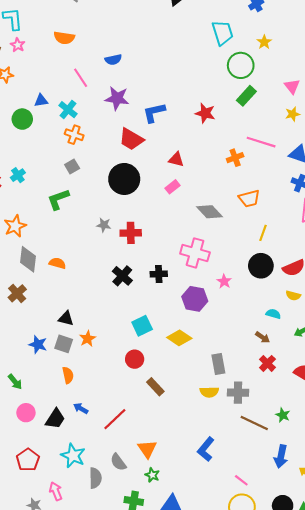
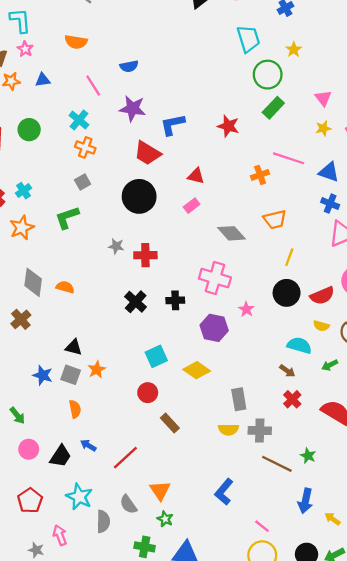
blue triangle: (41, 101) -> (43, 80), moved
orange star: (15, 226) -> (22, 228), moved
cyan semicircle: (273, 314) -> (299, 345), size x1.5

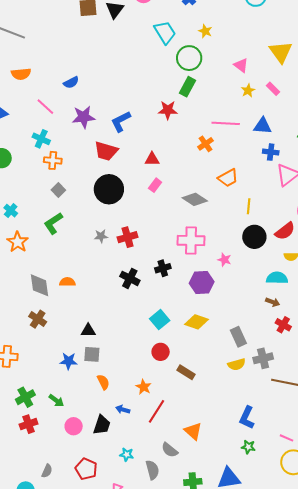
green rectangle: (273, 108) -> (187, 87), moved
orange star: (97, 370) -> (144, 387), moved
cyan star: (79, 497) -> (127, 455), size x0.6
green star: (165, 519) -> (248, 447), moved

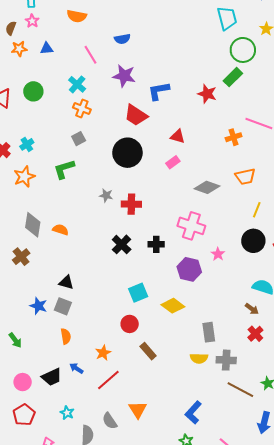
gray diamond: (195, 199) -> (207, 187), turned -30
black trapezoid: (102, 425) -> (52, 377), turned 30
pink circle: (74, 426) -> (23, 382), moved

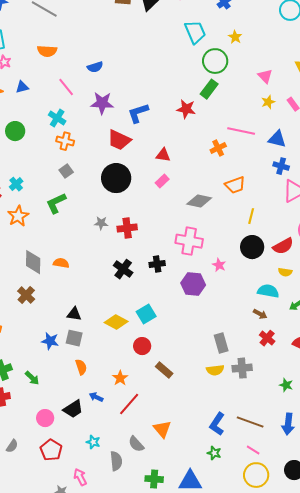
yellow diamond: (173, 306) -> (116, 322), moved
brown line: (240, 390) -> (250, 422), moved

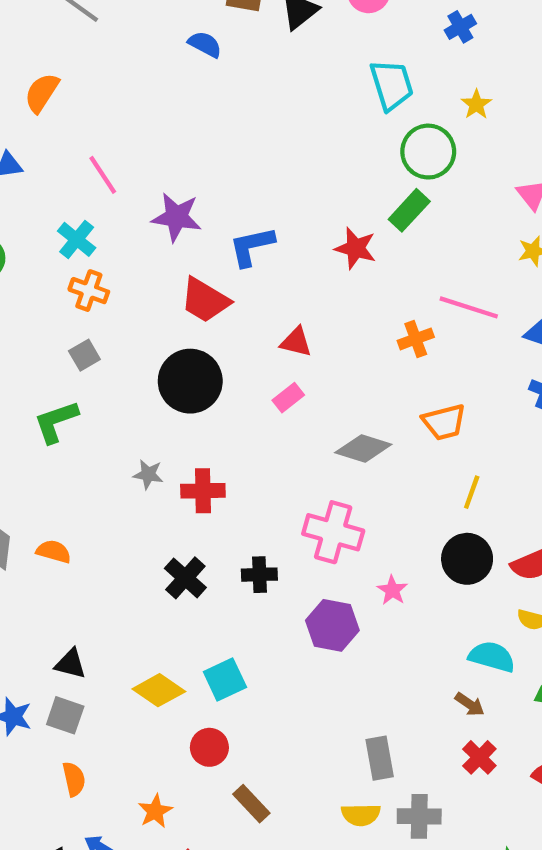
orange semicircle: (47, 51) -> (42, 93), moved, turned 114
blue semicircle: (95, 67) -> (205, 44), moved, turned -140

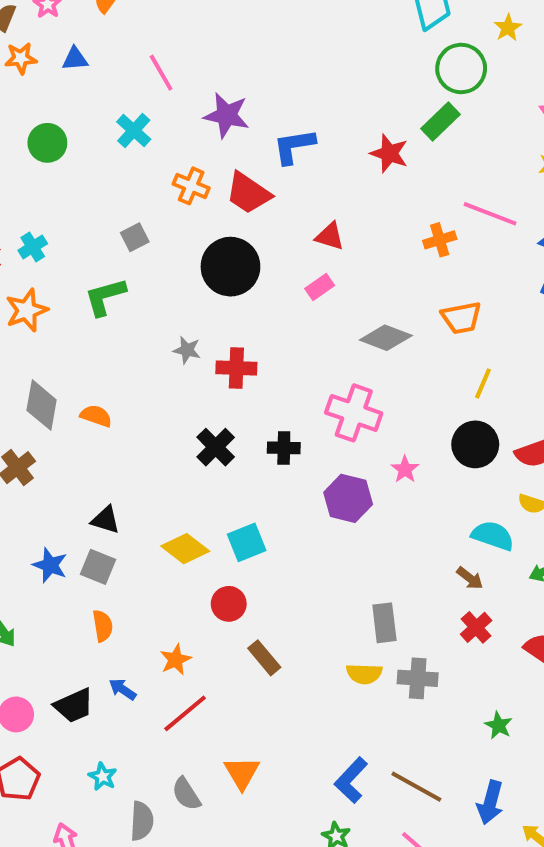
orange cross: (89, 291) -> (191, 186), moved

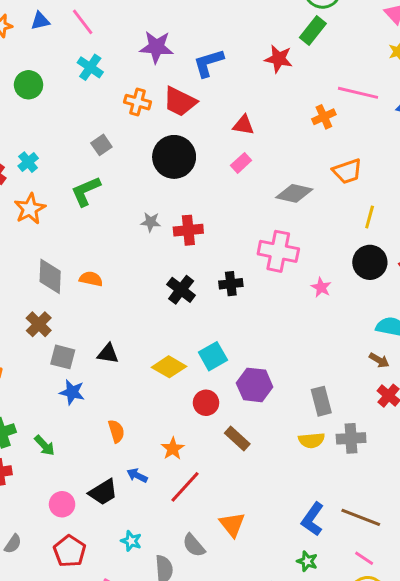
pink line: (161, 73) -> (83, 22), moved
purple hexagon: (348, 498) -> (255, 385), moved
gray square: (98, 567) -> (63, 357), moved

